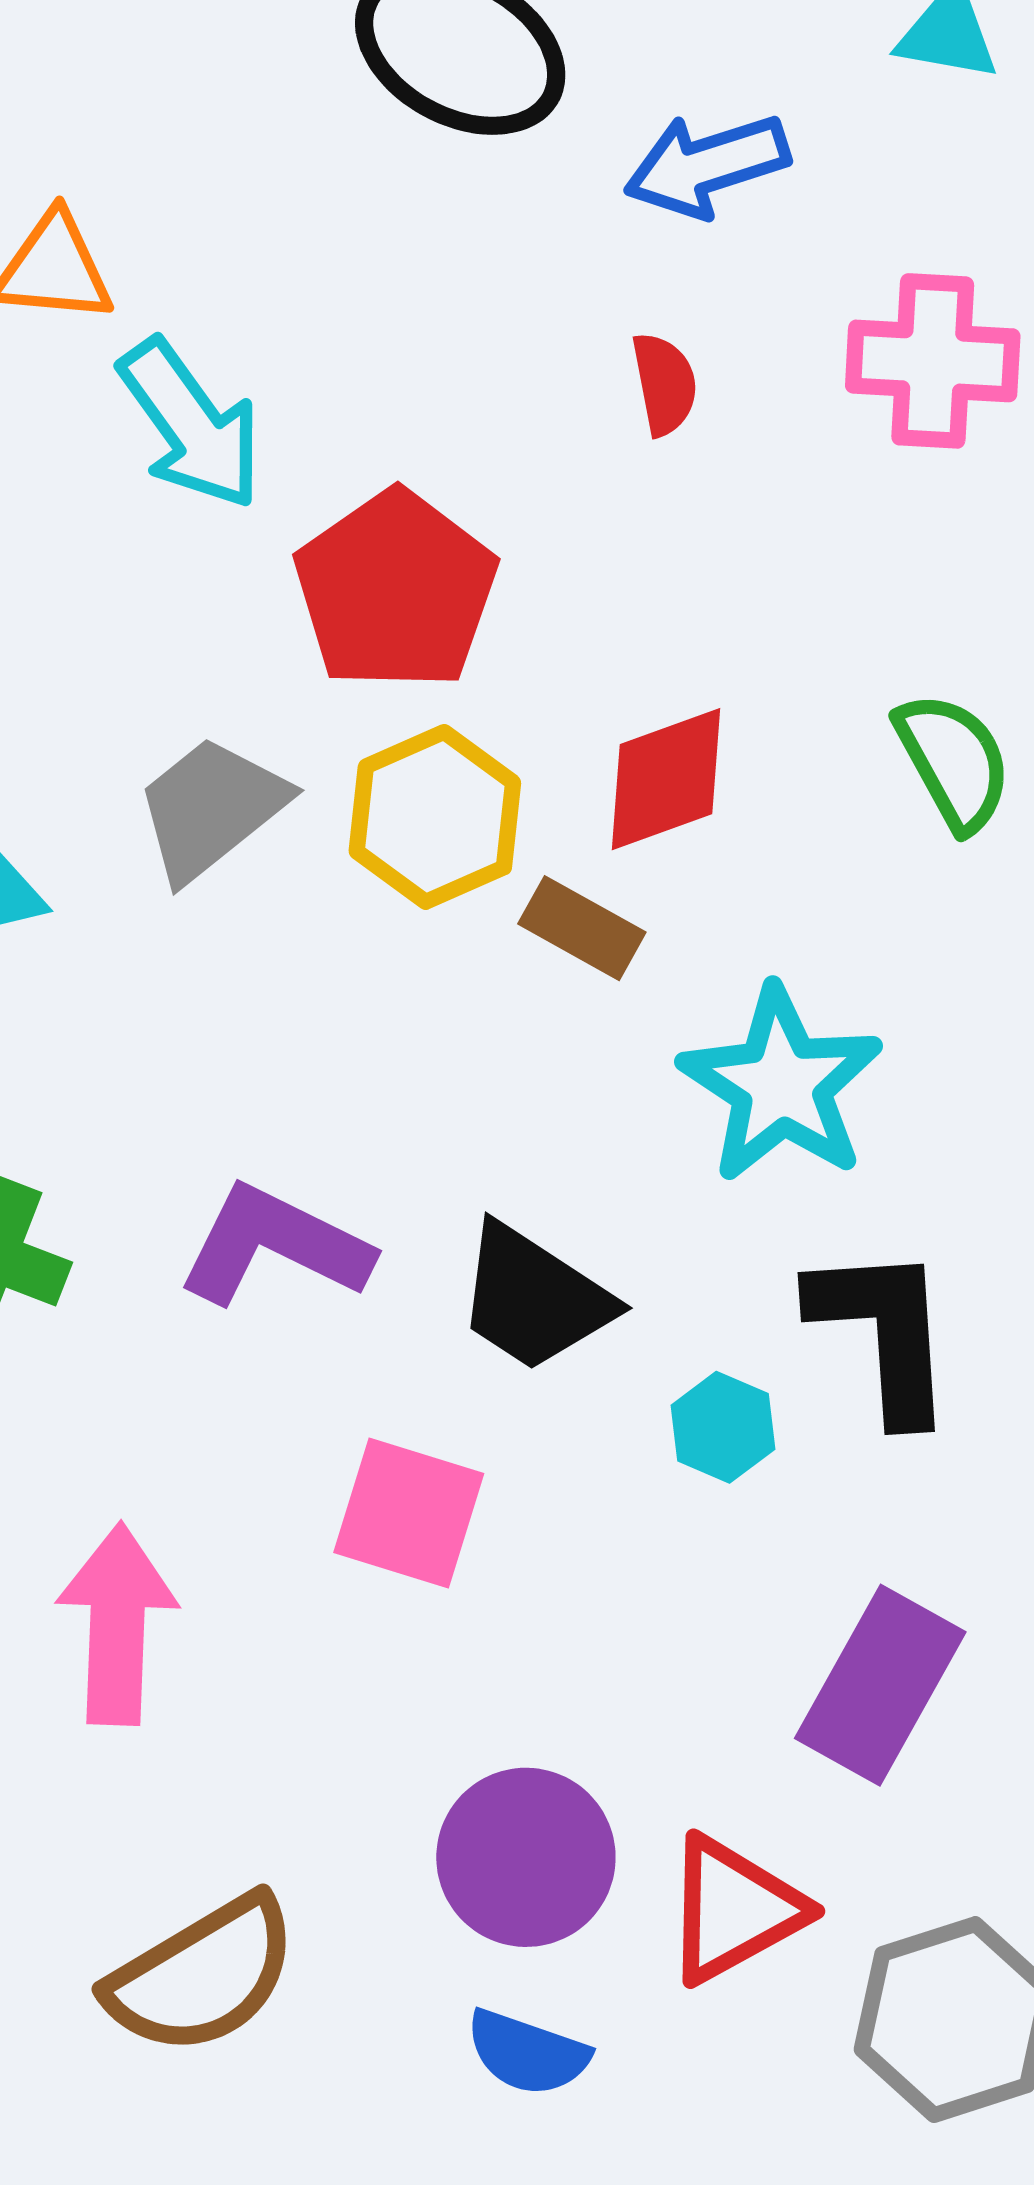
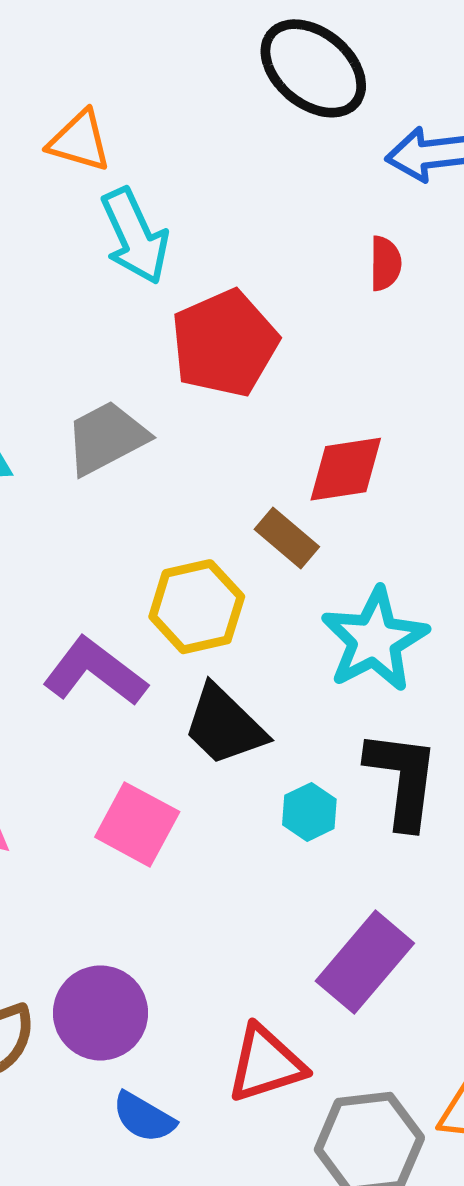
yellow hexagon: (435, 817) -> (197, 607), moved
purple circle: (526, 1857) -> (101, 1013), moved

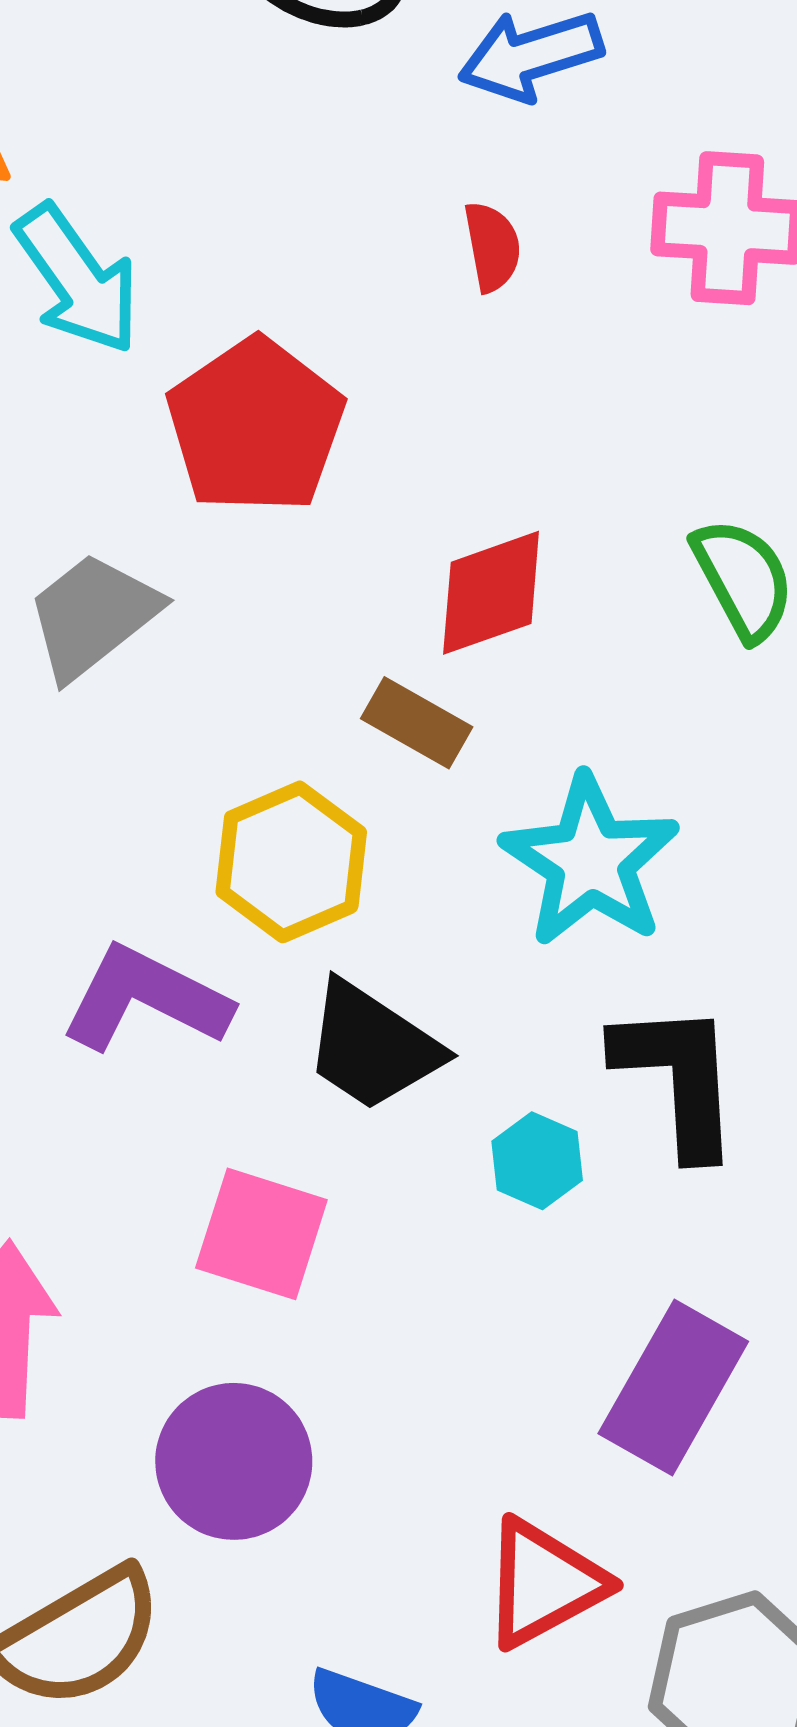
purple circle: (101, 1013) -> (234, 1461), moved

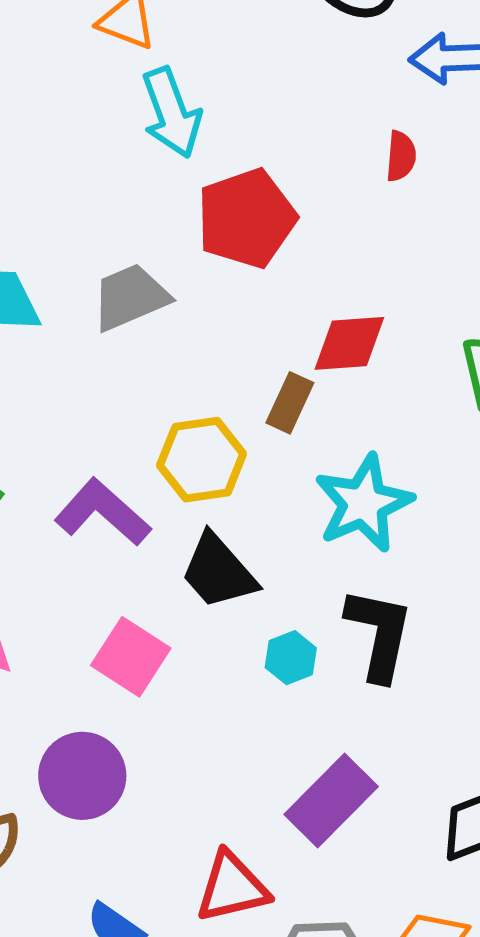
brown rectangle: (417, 723) -> (290, 403), turned 70

